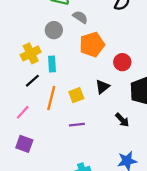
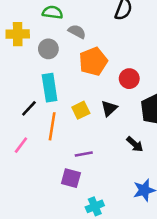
yellow cross: (31, 53) -> (18, 34), moved, turned 30
cyan rectangle: (52, 64) -> (50, 88), size x1.5
yellow square: (76, 95) -> (81, 110), moved
purple square: (24, 144) -> (71, 178), moved

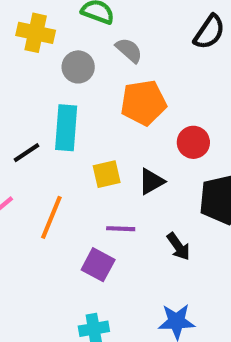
orange line: (52, 126) -> (51, 217), moved
purple line: (84, 154) -> (121, 229), moved
purple square: (71, 178) -> (98, 265), moved

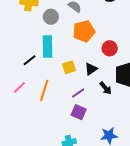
purple line: (121, 229) -> (78, 93), turned -32
black arrow: (178, 246) -> (106, 88), moved
purple square: (98, 265) -> (79, 112), moved

